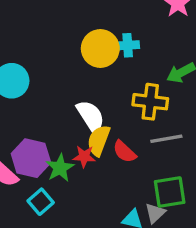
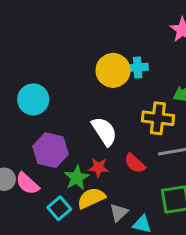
yellow semicircle: (99, 140) -> (91, 198), moved, turned 44
purple hexagon: (31, 158) -> (51, 150), moved
gray triangle: (155, 213) -> (119, 213), moved

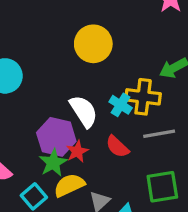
cyan cross: (138, 67) -> (121, 105), moved, turned 36
purple hexagon: (51, 150) -> (56, 137), moved
red star: (98, 168) -> (77, 151), turned -30

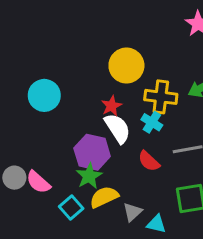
yellow cross: (143, 97) -> (161, 97), moved
red star: (77, 151) -> (111, 106), moved

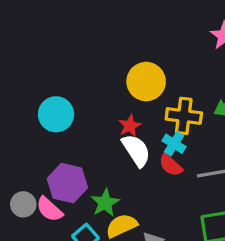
purple hexagon: (92, 152) -> (67, 183), moved
red semicircle: (149, 161) -> (171, 165), moved

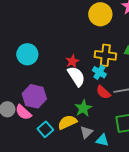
yellow circle: (146, 82) -> (100, 14), moved
red semicircle: (171, 165) -> (103, 92), moved
green star: (105, 203) -> (83, 108), moved

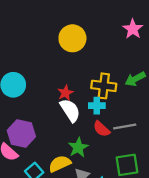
yellow circle: (100, 14) -> (72, 38), moved
cyan cross: (99, 72) -> (97, 106), turned -32

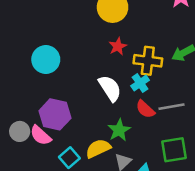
red star: (65, 93) -> (118, 46), moved
cyan cross: (97, 106) -> (140, 83), turned -35

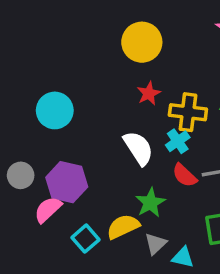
gray circle: (20, 131) -> (21, 175), moved
pink semicircle: (41, 135) -> (48, 210), turned 95

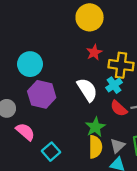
purple hexagon: (67, 182) -> (42, 94), moved
pink semicircle: (48, 210) -> (25, 132), turned 84
yellow semicircle: (123, 227) -> (95, 147), moved, turned 115
gray triangle: (156, 244) -> (118, 146), moved

